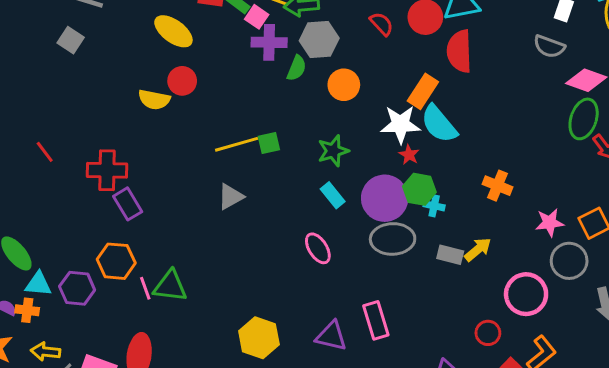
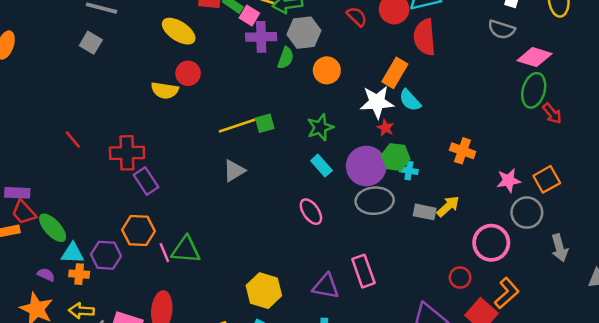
cyan semicircle: (439, 124) -> (410, 100), size x0.7
orange cross: (27, 310) -> (79, 274), moved

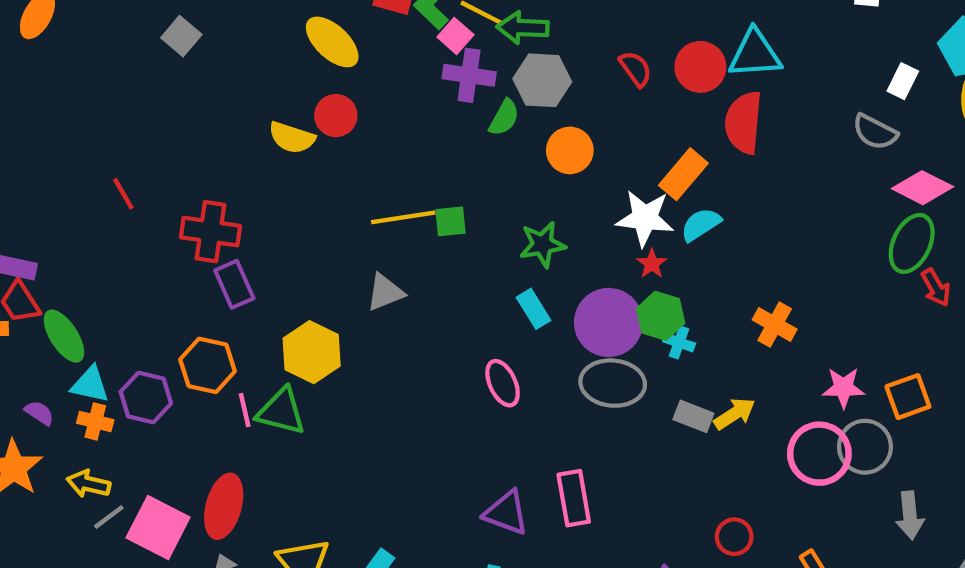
cyan semicircle: (410, 100) -> (701, 225), turned 90
pink circle: (491, 243) -> (819, 454), moved
yellow hexagon: (264, 291) -> (312, 352), moved

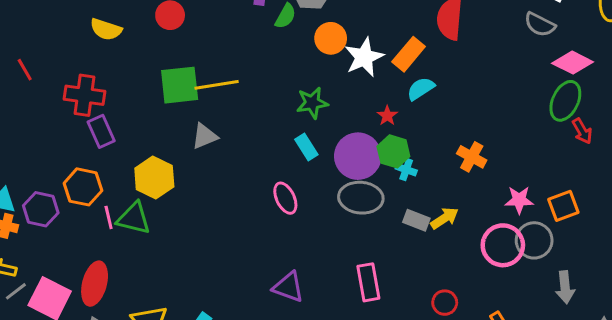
yellow semicircle: (292, 138) -> (106, 29), moved
white star: (645, 218) -> (364, 57), moved, turned -30
green square: (450, 221) -> (180, 85), moved, size x1.8
pink rectangle: (574, 498) -> (368, 282), moved

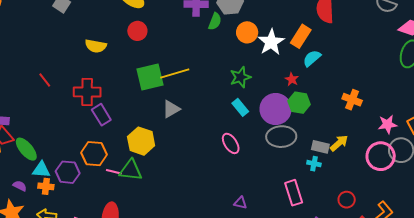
cyan cross: (406, 170) -> (314, 164), moved
pink line: (109, 217) -> (114, 172), turned -56
purple triangle: (288, 287) -> (240, 203), size x0.6

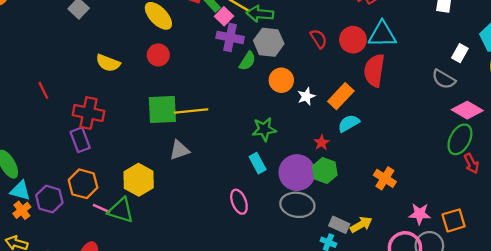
white star: (271, 42) -> (306, 96), size x0.6
purple rectangle: (101, 115) -> (80, 140), moved
orange cross: (46, 186) -> (22, 210), turned 35

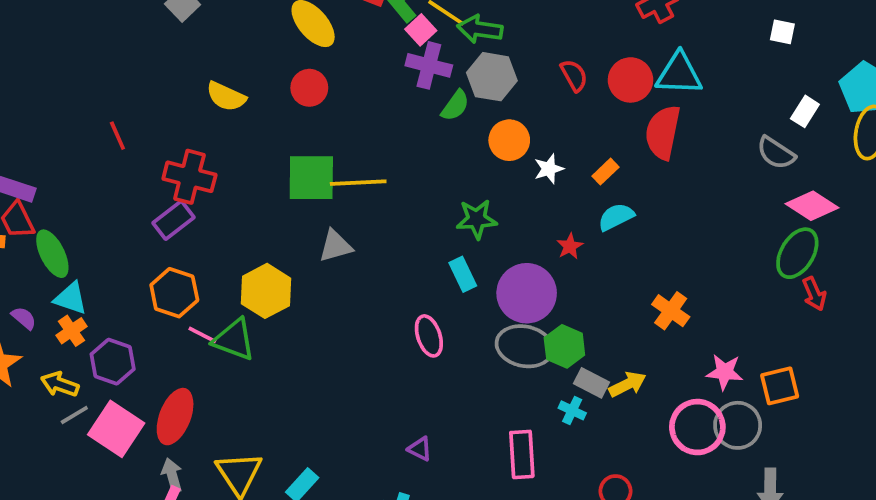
orange rectangle: (341, 96) -> (606, 172), size x0.6
purple rectangle: (80, 140) -> (174, 220), turned 70
green hexagon: (325, 171) -> (564, 346), moved
purple hexagon: (49, 199) -> (113, 362), moved

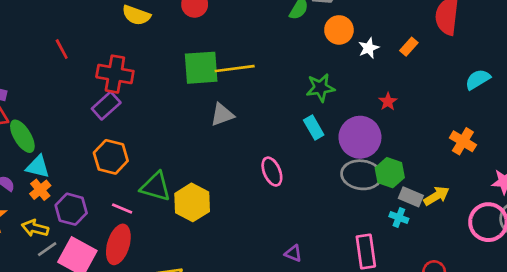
cyan semicircle: (616, 217) -> (478, 79), moved
yellow hexagon: (266, 291) -> (192, 202), moved
pink line: (202, 335) -> (122, 208), moved
pink ellipse: (429, 336) -> (272, 172), moved

